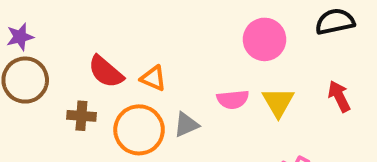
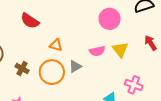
red semicircle: (106, 72) -> (30, 21), moved
brown cross: (81, 116) -> (22, 68), turned 32

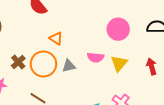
brown cross: (22, 68) -> (18, 62), moved

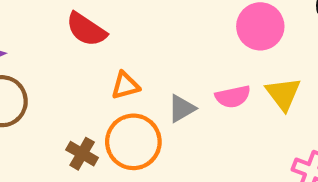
orange triangle: (56, 38) -> (125, 86), moved, turned -32
gray triangle: (69, 66) -> (182, 108), moved

